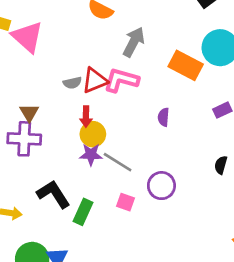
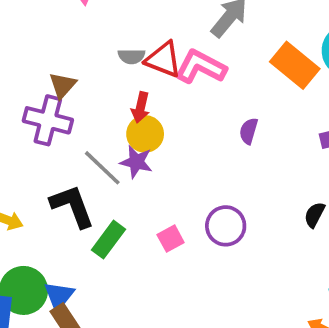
red triangle: (95, 80) -> (163, 60), turned 32
gray line: (118, 162) -> (102, 168), moved
pink square: (125, 202) -> (171, 239), turned 30

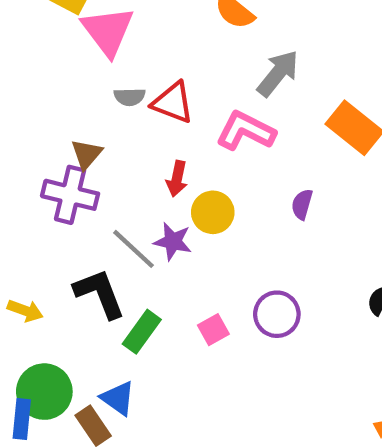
gray semicircle: (132, 56) -> (130, 97), moved
red triangle: (163, 60) -> (173, 103), moved
yellow circle: (145, 134) -> (213, 212), moved
blue triangle: (59, 296) -> (118, 398), moved, turned -32

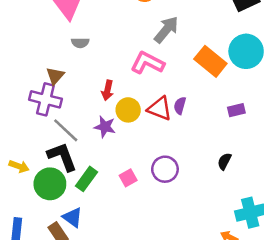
red triangle: (173, 103) -> (160, 109), moved
gray line: (133, 249) -> (66, 130), moved
green circle: (44, 392) -> (50, 184), moved

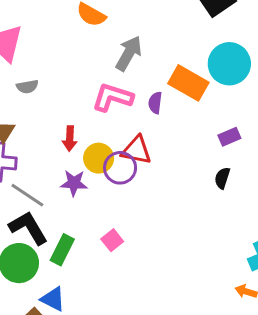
purple semicircle: (180, 106) -> (155, 103), moved
black semicircle: (224, 161) -> (222, 178), moved
purple circle: (165, 169) -> (120, 168), moved

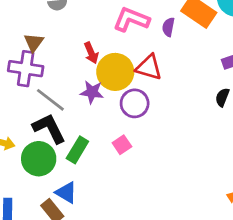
red arrow: (70, 139) -> (91, 53), turned -30
yellow circle: (99, 158) -> (115, 72), size x1.4
purple circle: (120, 168) -> (135, 103), moved

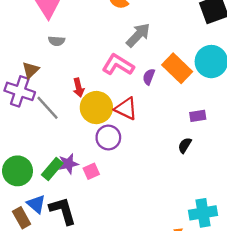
purple star: (92, 92) -> (68, 164), moved, turned -30
gray line: (50, 100) -> (48, 108), moved
black L-shape: (49, 128) -> (63, 211), moved

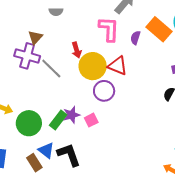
pink L-shape: (118, 65) -> (109, 29), turned 64

